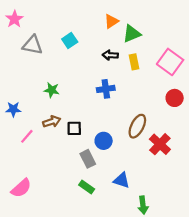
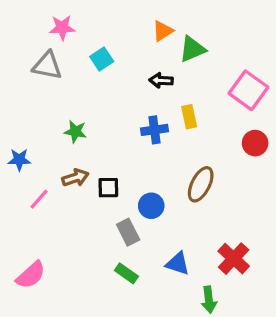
pink star: (14, 19) -> (62, 28), moved, turned 30
yellow rectangle: (134, 62) -> (189, 117), moved
red cross: (160, 144) -> (234, 259), moved

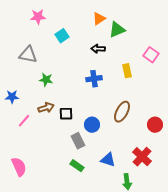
gray triangle: (47, 66) -> (28, 55), moved
pink square: (248, 90) -> (151, 55), size x0.7
yellow rectangle: (189, 117) -> (127, 71), moved
red circle: (255, 143) -> (155, 125), moved
pink semicircle: (31, 275) -> (19, 167), turned -72

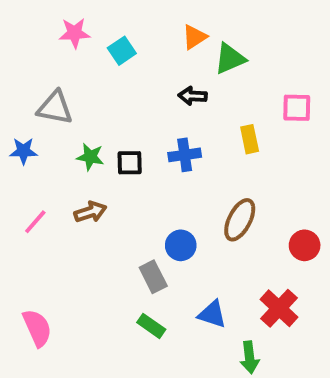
cyan square: (62, 36) -> (122, 51), moved
pink square: (151, 55) -> (297, 108), turned -35
blue star: (12, 97) -> (23, 151), moved
black square: (66, 114) -> (130, 163), moved
pink line: (24, 121) -> (35, 222), moved

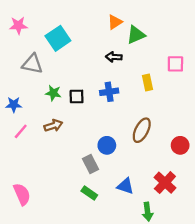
pink star: (75, 33) -> (18, 26), moved
cyan square: (122, 51) -> (58, 38), moved, size x1.5
blue star: (23, 151) -> (14, 105), moved

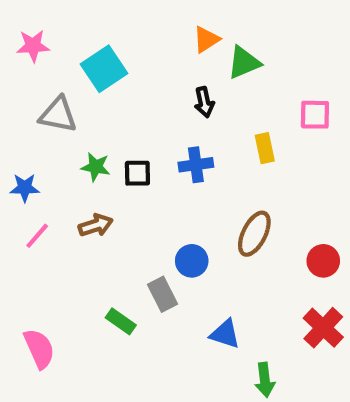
black arrow: (114, 57) -> (204, 102), turned -105
red cross: (165, 183) -> (323, 328), moved
green rectangle: (89, 193) -> (121, 321), moved

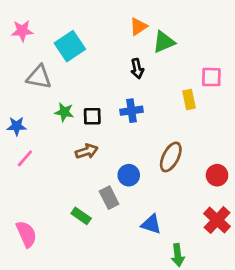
yellow rectangle: (265, 148) -> (189, 99), moved
brown arrow: (96, 225) -> (87, 151), moved

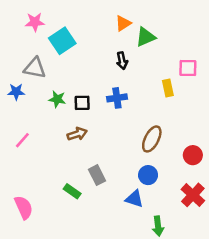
pink star: (22, 31) -> (35, 22), moved
blue star: (17, 126) -> (16, 92), moved
blue circle: (129, 175) -> (148, 175), moved

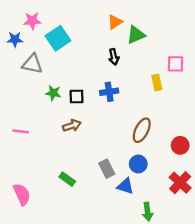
blue star: (16, 92) -> (15, 39), moved
pink line: (22, 140) -> (21, 131), turned 56
gray rectangle: (97, 175) -> (107, 169), moved

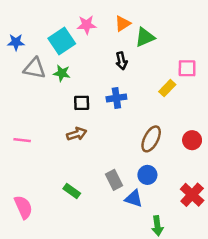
pink star: (32, 21) -> (87, 25), moved
yellow rectangle: (157, 83) -> (167, 88), turned 56
green star: (53, 93) -> (62, 73), moved
red circle: (180, 145) -> (192, 140), moved

